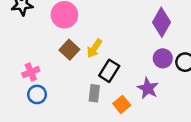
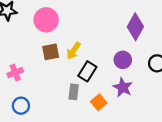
brown square: (69, 50) -> (51, 52), turned 36
purple circle: (163, 58) -> (123, 60), moved
blue circle: (37, 94) -> (21, 106), moved

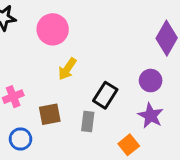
yellow arrow: (74, 51) -> (67, 69), moved
brown square: (51, 52) -> (50, 114), moved
orange square: (99, 102) -> (129, 145), moved

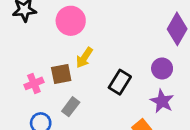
brown square: (50, 114) -> (61, 74), moved
gray rectangle: (88, 121) -> (71, 107), moved, turned 30

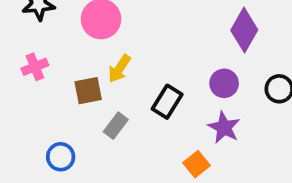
pink cross: (34, 83) -> (35, 67), moved
gray rectangle: (71, 107) -> (116, 126), moved

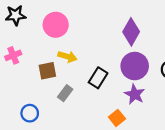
purple diamond: (244, 30) -> (131, 32), moved
yellow arrow: (119, 69) -> (67, 57), turned -108
purple circle: (224, 83) -> (135, 66), size x1.5

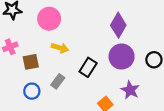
brown square: (47, 71) -> (31, 62), moved
purple star: (135, 94) -> (130, 90), moved
blue circle: (30, 113) -> (32, 91), moved

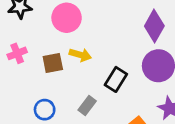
brown square: (31, 62) -> (53, 63), moved
gray rectangle: (58, 81) -> (87, 106), moved

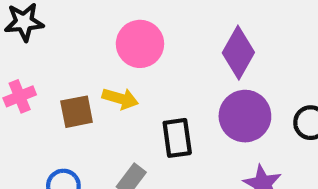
pink circle: (67, 18) -> (140, 44), moved
black rectangle: (116, 79) -> (177, 138), turned -40

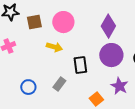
brown square: (77, 112) -> (34, 22), moved

